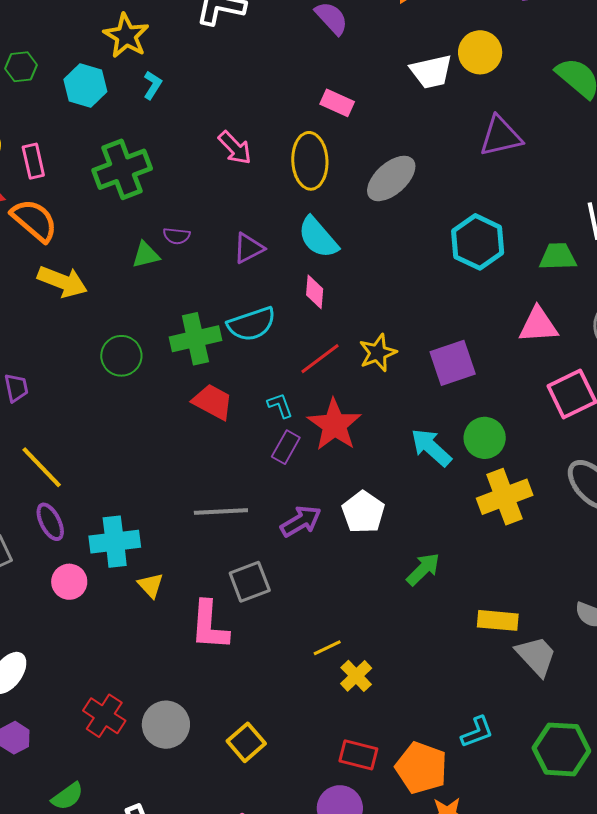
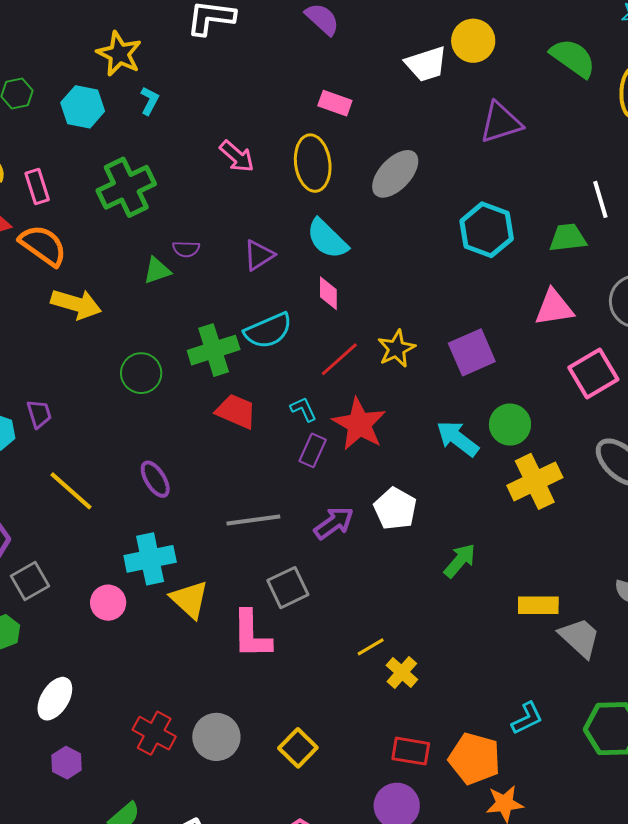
purple ellipse: (50, 522) -> (155, 479), moved
yellow triangle: (151, 585) -> (190, 599), size x1.5

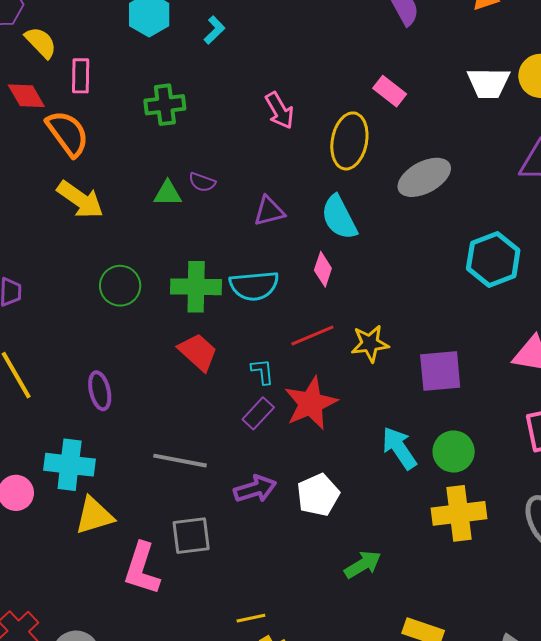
green cross: (126, 187) -> (165, 105), size x0.7
yellow triangle: (190, 599) -> (94, 516), turned 42

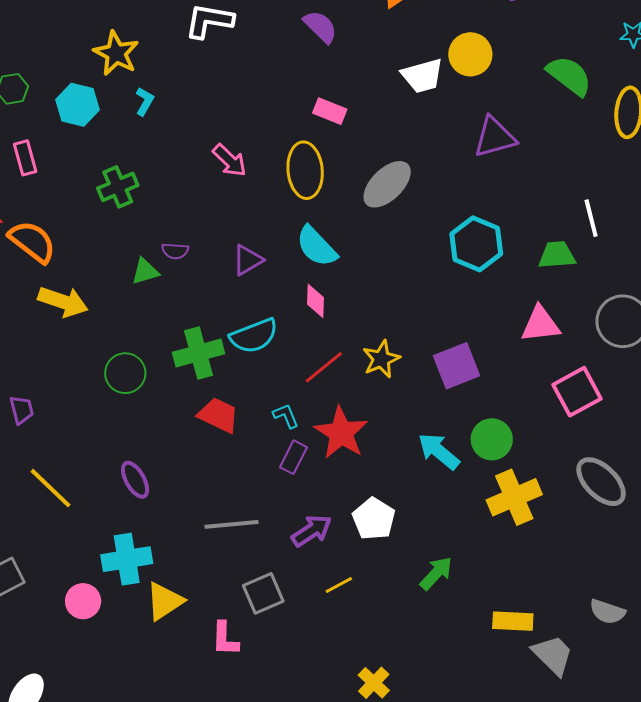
pink rectangle: (81, 76) -> (25, 158), moved
pink L-shape: (142, 569) -> (225, 639), size x0.7
yellow line: (251, 618) -> (339, 585), moved

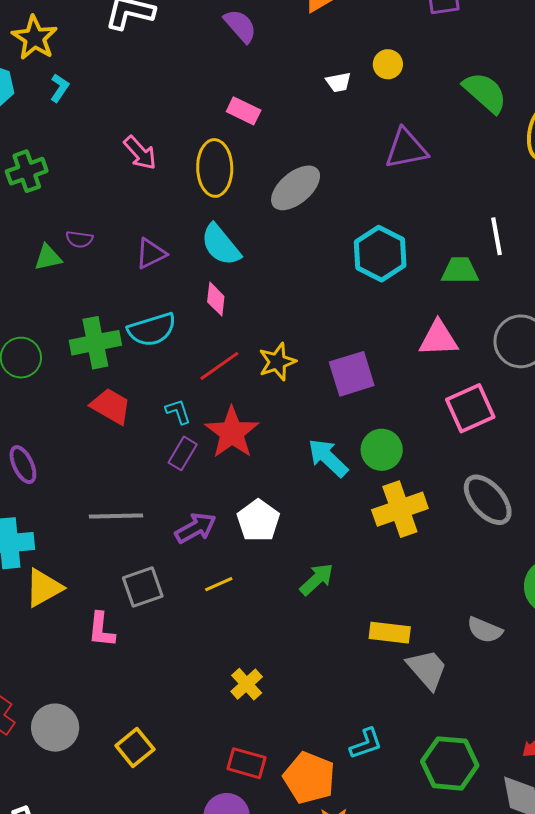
yellow circle: (470, 54) -> (388, 64), size x0.7
white trapezoid: (422, 76) -> (339, 82), size x0.6

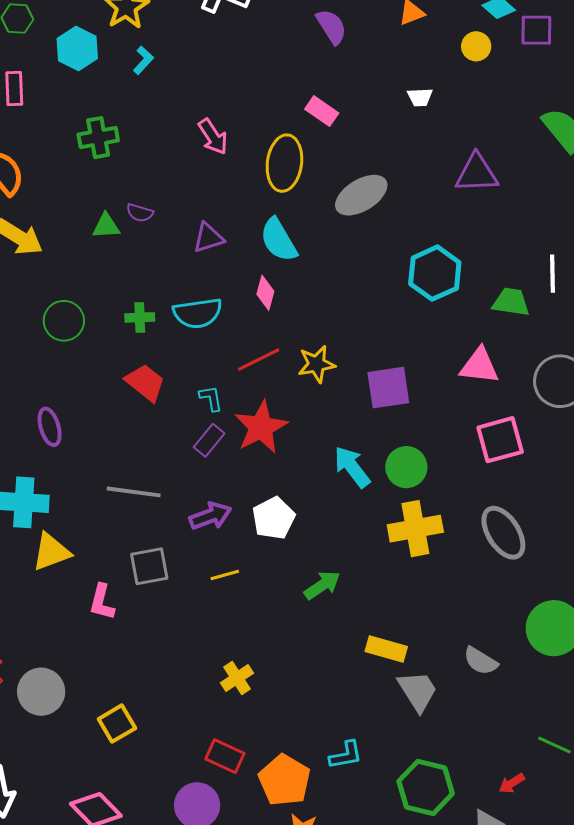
yellow circle: (388, 64) -> (476, 46), moved
green cross: (95, 343) -> (140, 317), size x0.6

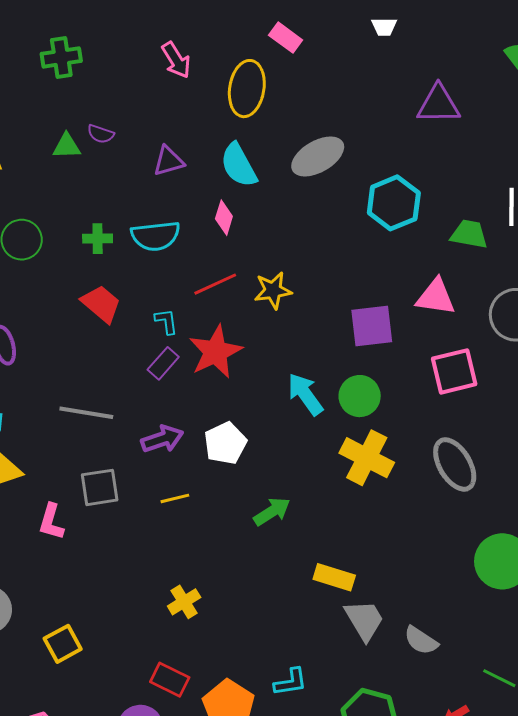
gray ellipse: (361, 195) -> (318, 156), moved
purple square: (388, 388) -> (372, 326), moved
yellow cross: (415, 529) -> (367, 458), turned 36
gray semicircle: (481, 661) -> (421, 640), moved

